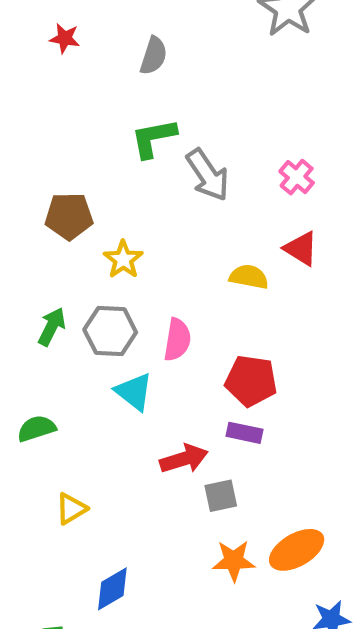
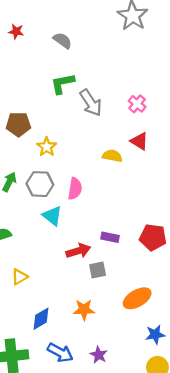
gray semicircle: (154, 56) -> (62, 41), turned -72
red pentagon: (251, 381) -> (153, 237), moved
orange star: (234, 561) -> (84, 310), moved

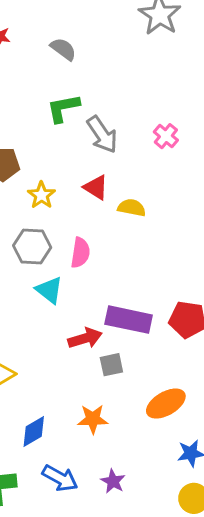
red triangle: (139, 141) -> (96, 187), moved
purple rectangle: (110, 237) -> (129, 320), size x1.8

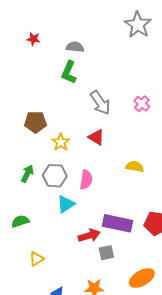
gray semicircle: (63, 49) -> (75, 47), turned -30
green L-shape: (63, 108) -> (69, 72), moved, turned -55
yellow semicircle: (132, 208) -> (135, 167), moved
cyan triangle: (49, 290) -> (66, 204), turned 48

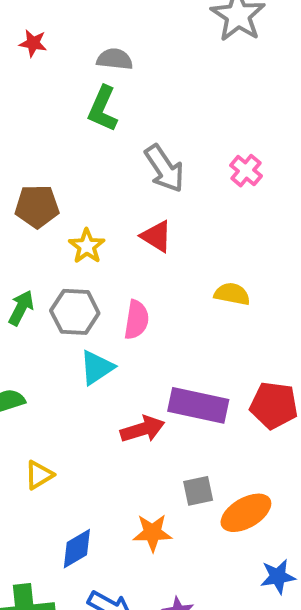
gray square: (106, 253) -> (198, 491), moved

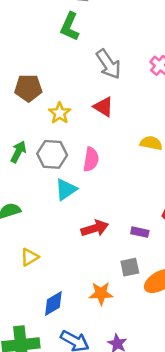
purple rectangle: (198, 405) -> (140, 232), moved, size x0.5

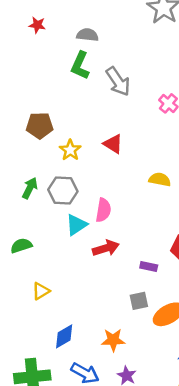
gray arrow: (109, 64) -> (118, 81), moved
pink semicircle: (91, 159) -> (103, 210), moved
red arrow: (95, 228) -> (106, 248), moved
orange star: (101, 293) -> (113, 340), moved

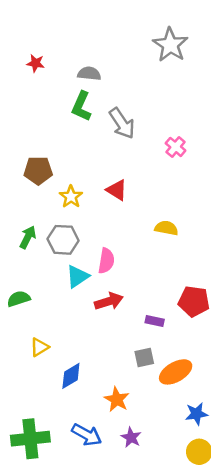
blue diamond: (64, 336) -> (71, 376), moved
orange star: (113, 340) -> (117, 399), turned 30

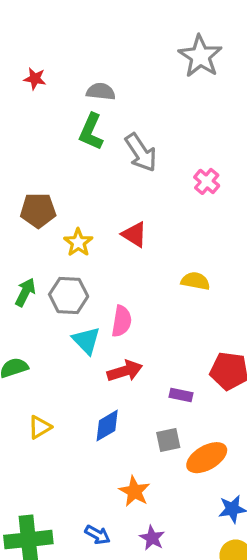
cyan triangle: (77, 276) -> (86, 340), turned -40
blue diamond: (71, 376) -> (107, 426), moved
blue arrow: (87, 435) -> (98, 535), size x0.7

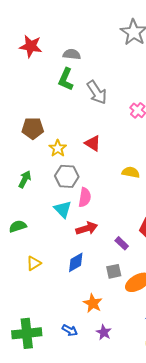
red star: (35, 79) -> (31, 46), size x1.6
gray hexagon: (69, 295) -> (67, 176), moved
purple rectangle: (181, 395) -> (122, 243), turned 32

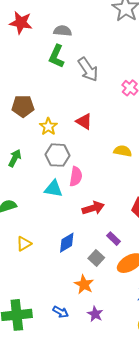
cyan triangle: (63, 209) -> (53, 189), turned -36
red arrow: (87, 228) -> (93, 208), moved
purple rectangle: (122, 243) -> (114, 239), moved
gray square: (114, 271) -> (96, 258), moved, turned -35

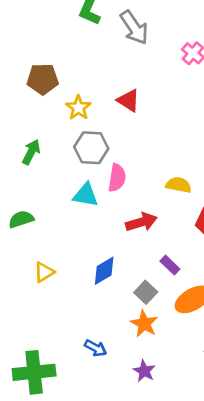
yellow semicircle: (123, 151) -> (179, 185), moved
orange star: (84, 284) -> (144, 324), moved
blue arrow: (61, 312) -> (96, 348), moved

